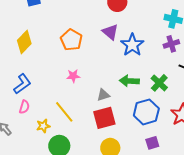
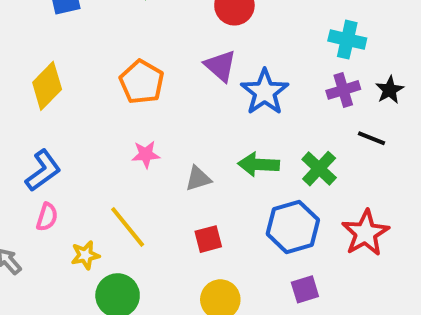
gray triangle: (103, 95) -> (198, 179), moved
red square: (104, 118) -> (208, 239), size x0.6

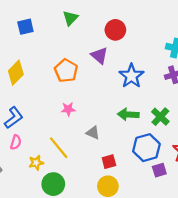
purple triangle: (220, 66) -> (99, 56), moved
gray triangle: (198, 179) -> (93, 133), moved, turned 40
red square: (208, 239) -> (109, 162), moved
purple square: (305, 289) -> (159, 170), moved

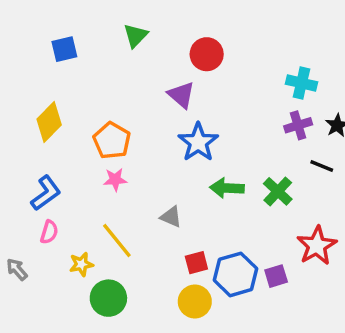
orange pentagon: (66, 71) -> (112, 141), moved
blue star: (131, 76) -> (198, 142), moved
pink star: (68, 109) -> (115, 180), moved
blue hexagon: (146, 148) -> (235, 274), moved

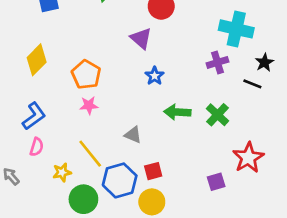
cyan cross: (301, 83) -> (236, 29), size x1.4
purple cross: (298, 125) -> (217, 62), moved
blue star: (198, 142) -> (155, 76), size x0.6
black line: (322, 166) -> (252, 84), moved
blue hexagon: (235, 274) -> (120, 180), moved

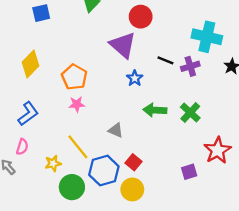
purple triangle: (141, 38) -> (123, 45), size x1.4
black line: (252, 84) -> (165, 60), moved
pink semicircle: (37, 147) -> (22, 147), moved
red square: (153, 171) -> (133, 162), turned -35

